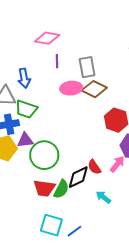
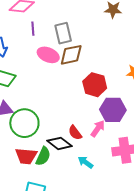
pink ellipse: (71, 88) -> (48, 55), turned 30
brown diamond: (94, 89) -> (71, 55), turned -35
black diamond: (78, 177) -> (60, 143), turned 65

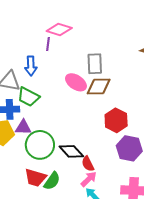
purple line: (33, 29) -> (48, 44), moved
pink arrow: (98, 129) -> (89, 179), moved
black diamond: (60, 143) -> (71, 151), moved

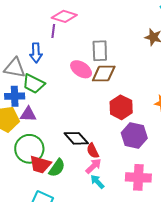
green circle: (40, 145) -> (29, 149), moved

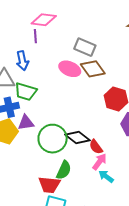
gray rectangle: (100, 51) -> (85, 47), turned -55
brown diamond: (104, 74) -> (93, 69), turned 65
green circle: (29, 149) -> (53, 139), moved
red trapezoid: (40, 164) -> (49, 185), moved

